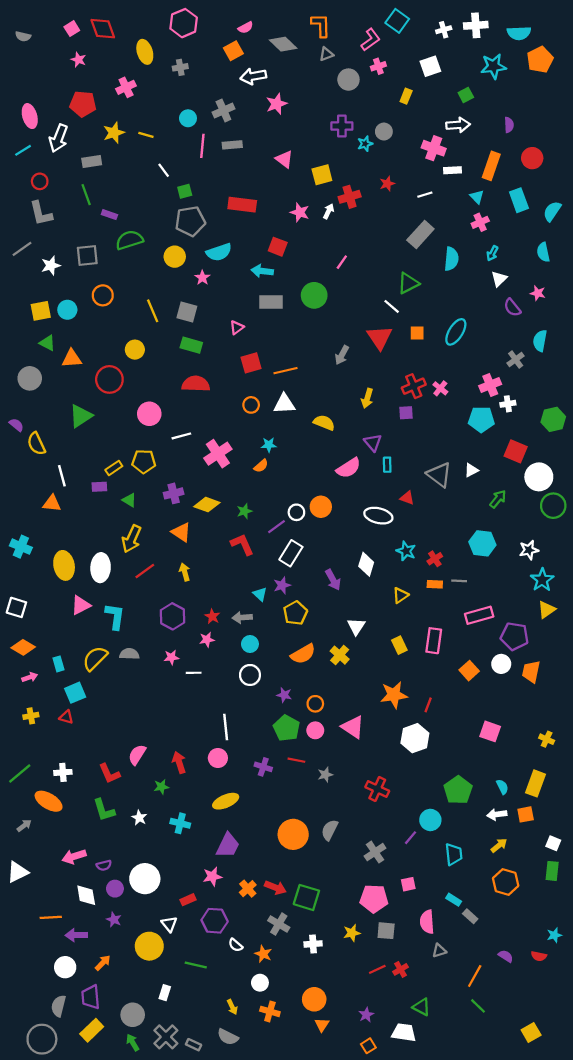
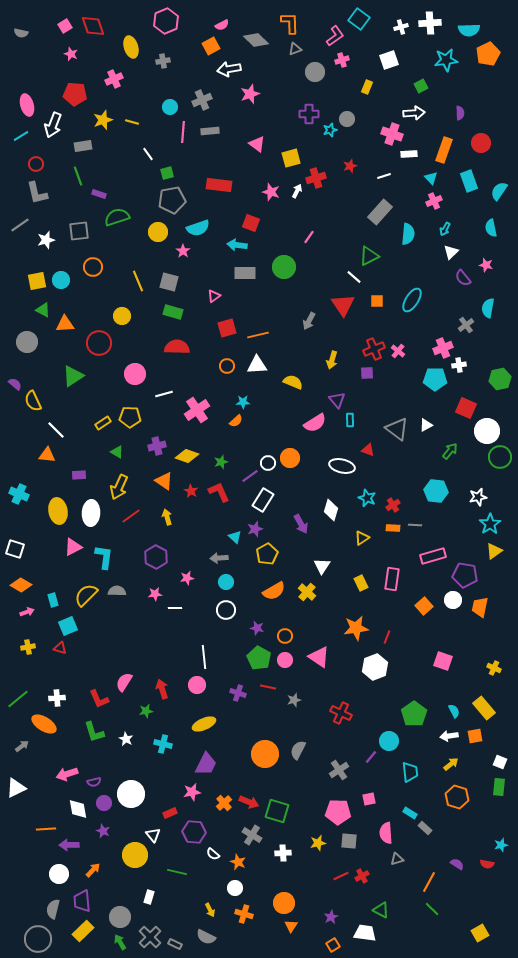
white line: (62, 476) -> (56, 430), turned -30
purple rectangle: (99, 487) -> (79, 475), moved
red star: (212, 616) -> (191, 491), moved
yellow rectangle: (536, 783) -> (484, 708), turned -60

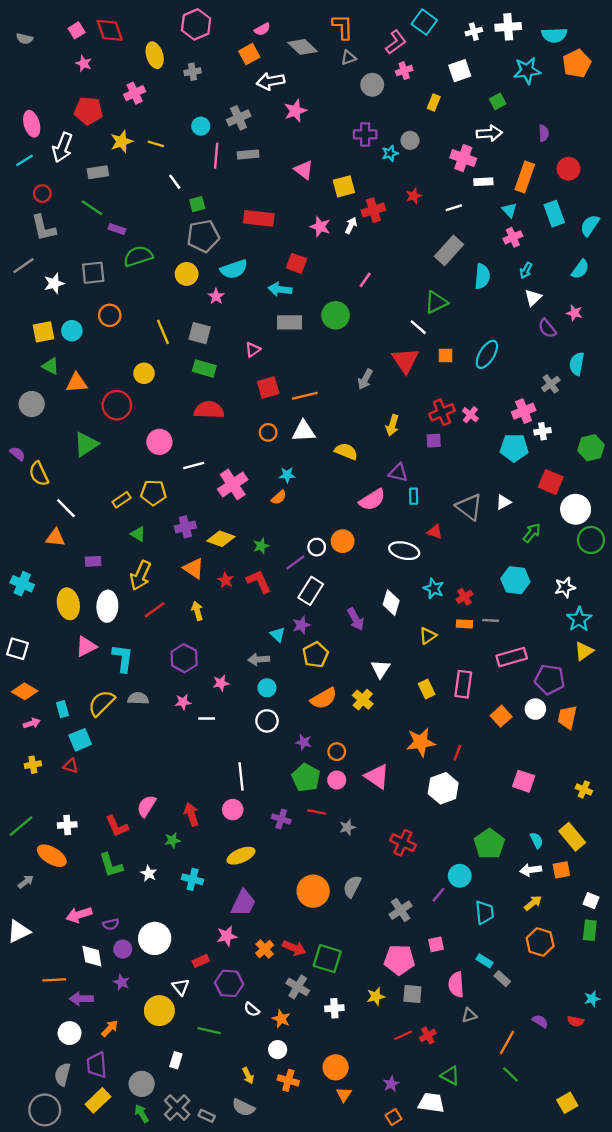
green line: (78, 176) -> (92, 208), turned -36
cyan semicircle: (491, 228) -> (580, 269), turned -132
purple triangle: (337, 400) -> (398, 473), turned -36

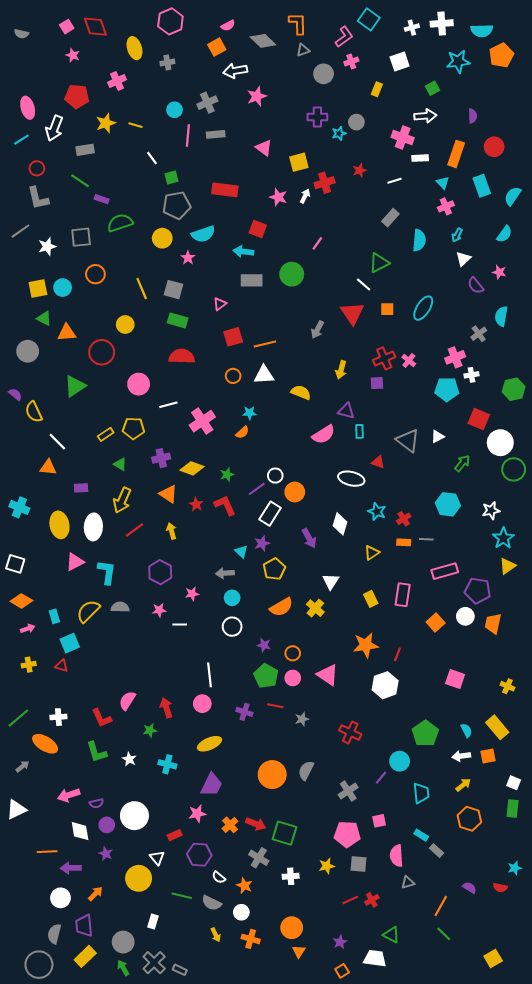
gray rectangle: (449, 250) -> (390, 218), size x0.7
orange circle: (343, 541) -> (295, 492), moved
gray semicircle: (243, 1108) -> (212, 903), moved

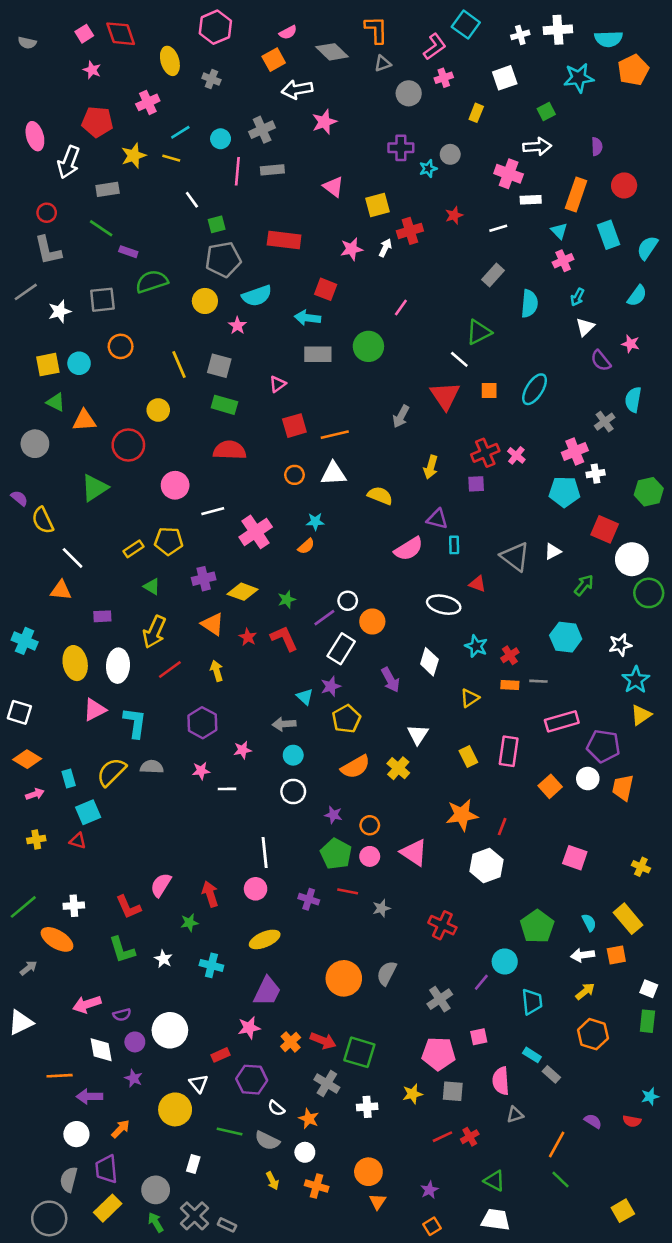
gray cross: (167, 63) -> (211, 79), turned 32
cyan line: (21, 140) -> (180, 132), moved
pink star: (278, 197) -> (352, 249), turned -30
white trapezoid: (375, 958) -> (496, 1220), moved

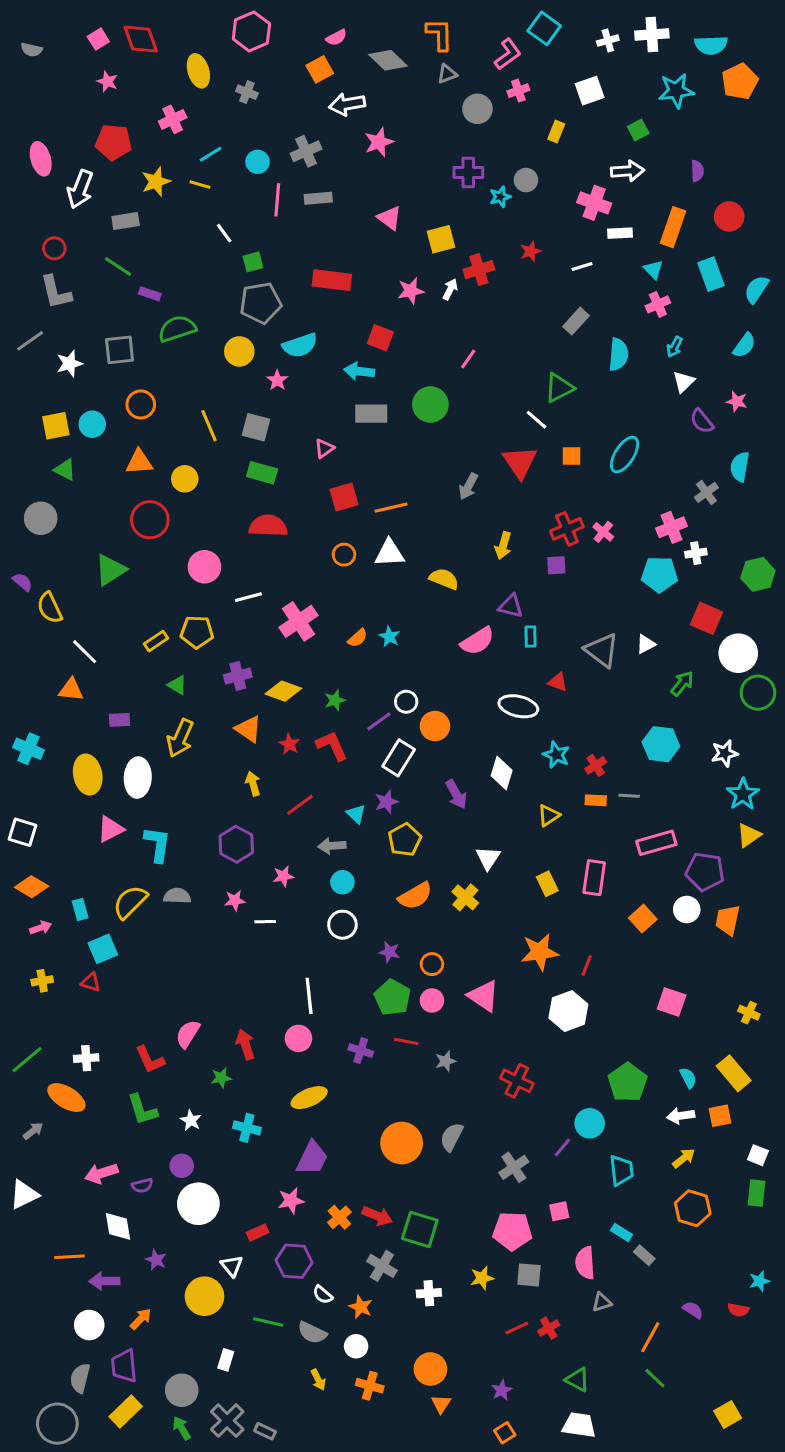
orange triangle: (84, 420) -> (139, 462), moved
cyan star: (315, 522) -> (389, 637), moved, turned 30
red line: (170, 670) -> (300, 805), moved
purple circle: (135, 1042) -> (182, 1166), moved

